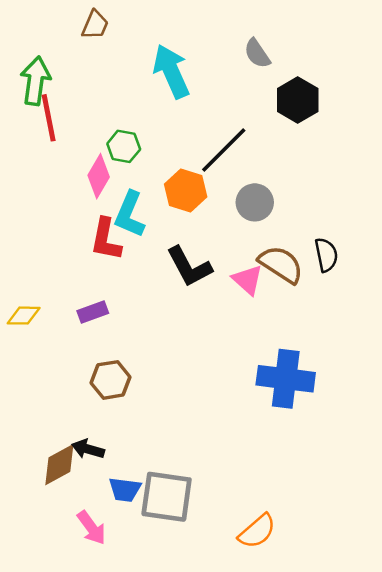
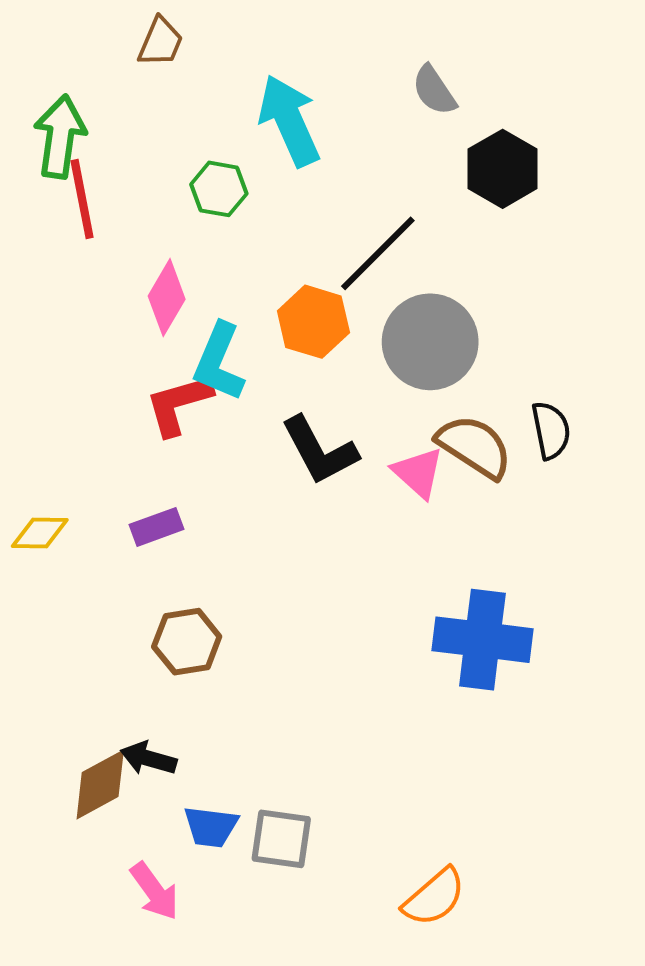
green hexagon: (124, 146) -> (219, 189), moved
gray circle: (255, 202) -> (430, 342), size x1.5
red L-shape: (106, 239) -> (179, 404), turned 63
gray square: (167, 497) -> (281, 839), size x0.7

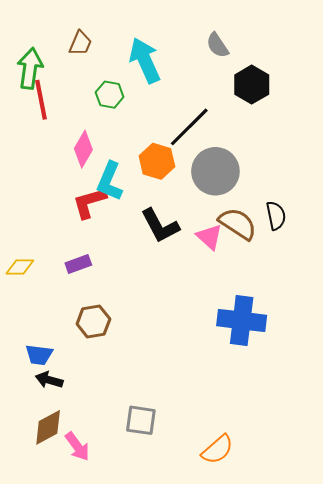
brown trapezoid: (161, 42) -> (80, 43), moved
black arrow: (148, 758) -> (49, 380), moved
brown diamond: (100, 785) -> (48, 427), moved
blue trapezoid: (211, 827) -> (39, 355), moved

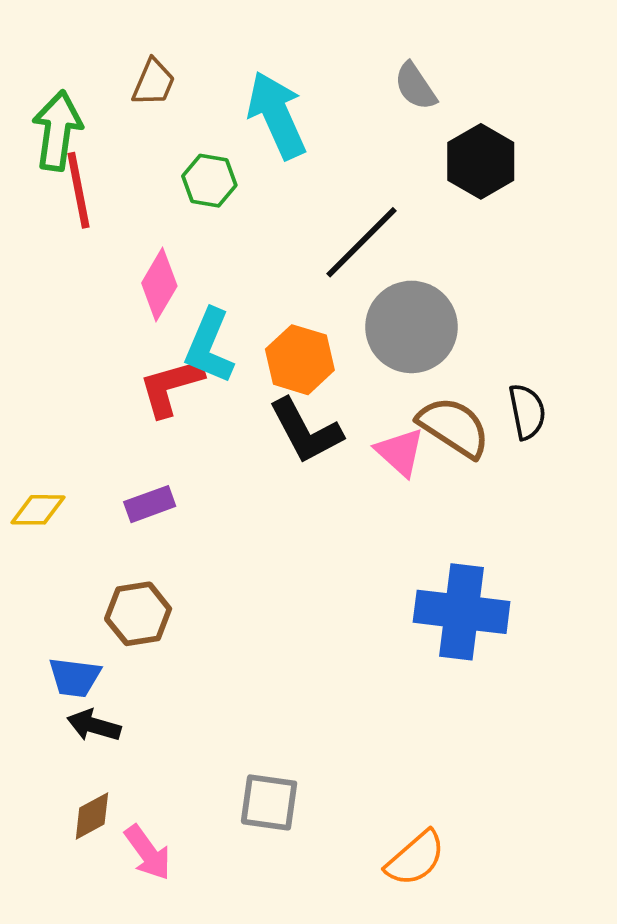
orange hexagon: (157, 161) -> (300, 360), moved
brown hexagon: (93, 321) -> (138, 614), moved
brown diamond: (48, 427) -> (92, 816), size x0.7

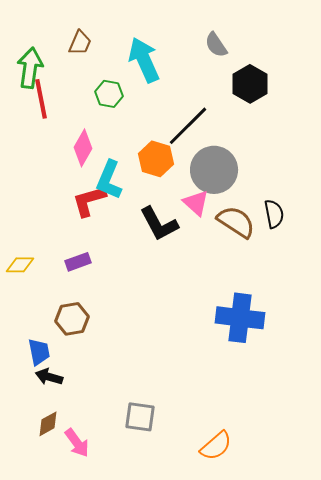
orange hexagon: (300, 360) -> (156, 159), moved
pink triangle: (400, 452) -> (196, 203), moved
blue trapezoid: (75, 677) -> (39, 352), turned -108

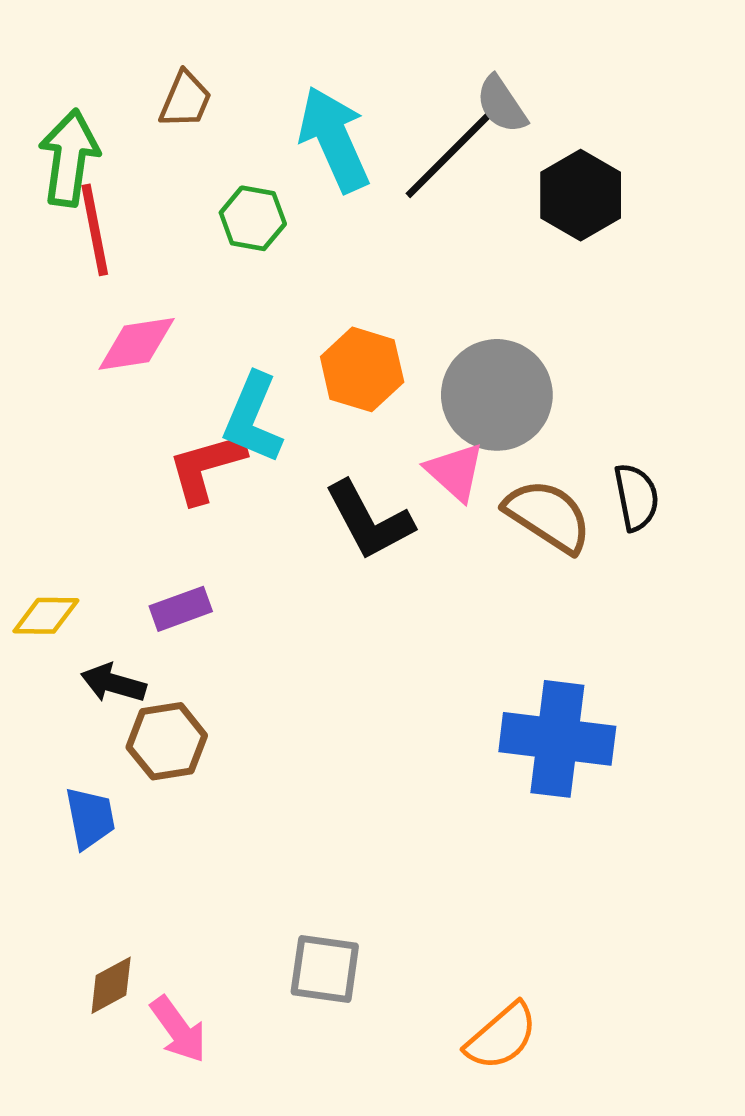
black line: (188, 126) -> (448, 156), moved
pink diamond: (83, 148) -> (137, 344), moved, turned 51
black arrow: (49, 377) -> (113, 683), moved

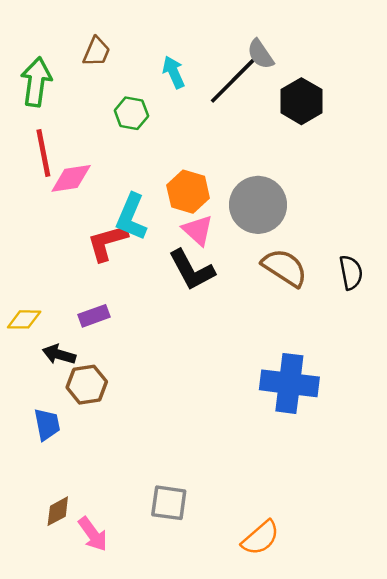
cyan arrow: (334, 139) -> (174, 72), size x0.6
red line: (95, 230) -> (43, 153), moved
pink triangle: (455, 472) -> (198, 230), moved
black semicircle: (636, 497) -> (351, 272), moved

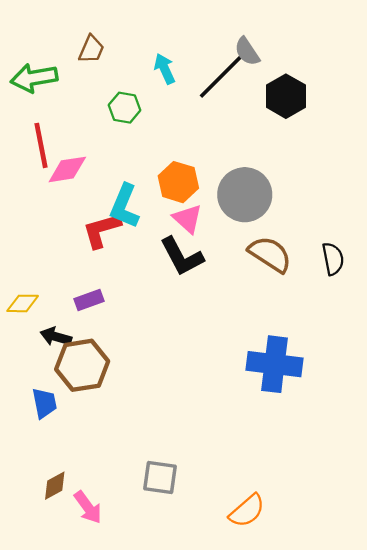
green arrow: (36, 82) -> (34, 78), turned -108
brown hexagon: (87, 385) -> (82, 365), size x1.4

